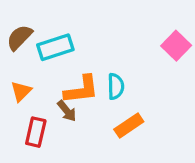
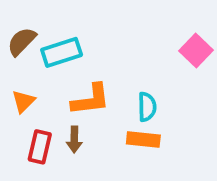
cyan semicircle: (116, 86) -> (147, 107), moved
brown arrow: (67, 111) -> (74, 140), moved, turned 40
orange rectangle: (129, 126) -> (143, 140), turned 40

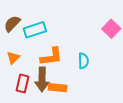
brown arrow: (74, 140) -> (42, 79), size x1.6
orange rectangle: (143, 140) -> (58, 88), moved

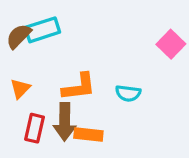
cyan rectangle: (35, 30) -> (42, 30), moved
cyan semicircle: (83, 61) -> (128, 93), turned 98

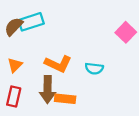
orange L-shape: (79, 87) -> (58, 64), turned 32
red rectangle: (35, 128) -> (14, 97), moved

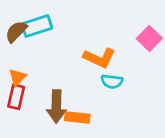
orange L-shape: (58, 64) -> (99, 58), moved
red rectangle: (14, 97) -> (16, 97), moved

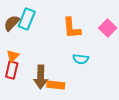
cyan rectangle: (37, 26) -> (27, 19), turned -50
orange L-shape: (99, 58) -> (72, 28), moved, turned 60

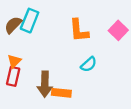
cyan semicircle: (81, 59) -> (89, 64), turned -49

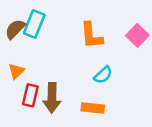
red rectangle: (13, 76) -> (30, 95), moved
orange rectangle: (61, 93) -> (93, 108), moved

